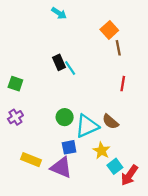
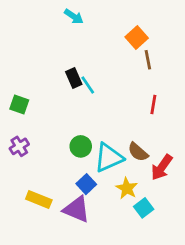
blue square: (69, 147) -> (86, 184), turned -32
red arrow: (129, 175) -> (162, 167), moved

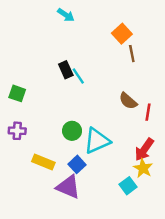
red line: (153, 104) -> (148, 112), moved
purple cross: (19, 146) -> (17, 131), turned 35
brown semicircle: (138, 152) -> (128, 101), moved
yellow star: (127, 188) -> (143, 168), moved
yellow rectangle: (39, 199) -> (43, 162), moved

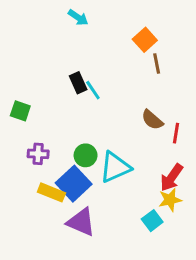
purple cross: (17, 131) -> (38, 154), moved
blue square: (77, 164) -> (74, 184), moved, size x1.6
yellow star: (143, 168) -> (170, 200), turned 30

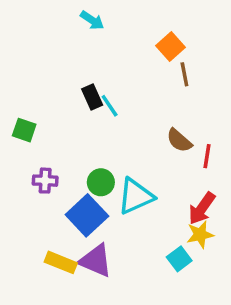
yellow rectangle: (51, 192) -> (61, 262), moved

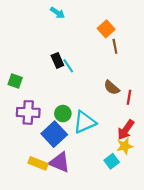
purple cross: (45, 181) -> (28, 112), size x1.5

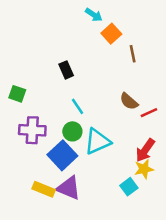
cyan arrow: (57, 13) -> (94, 15), moved
orange square: (106, 29) -> (111, 34), moved
cyan line: (68, 66) -> (77, 106), moved
red line: (129, 97) -> (149, 113), turned 56

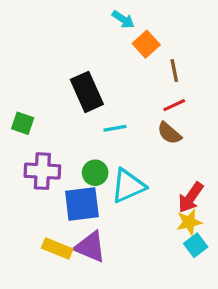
black rectangle: (66, 70) -> (87, 92), size x1.6
cyan line: (77, 106) -> (115, 128), moved, turned -66
red line: (149, 113) -> (174, 105), moved
blue square: (62, 155) -> (82, 204), turned 36
cyan square: (129, 187) -> (196, 245), moved

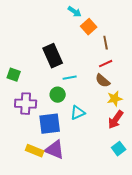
green circle: (95, 173) -> (58, 95), moved
cyan triangle: (128, 186) -> (78, 113), size x0.7
yellow star: (189, 222) -> (115, 99), moved

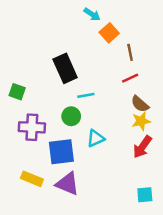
brown semicircle: (103, 81) -> (140, 104), moved
cyan square: (119, 149) -> (145, 195), moved, turned 32
yellow rectangle: (35, 151) -> (32, 179), moved

